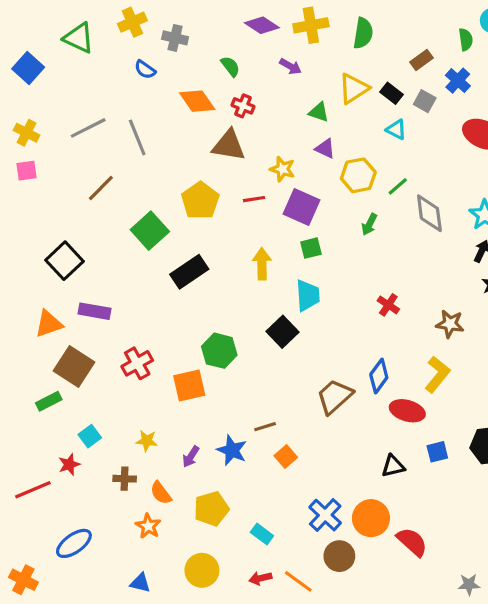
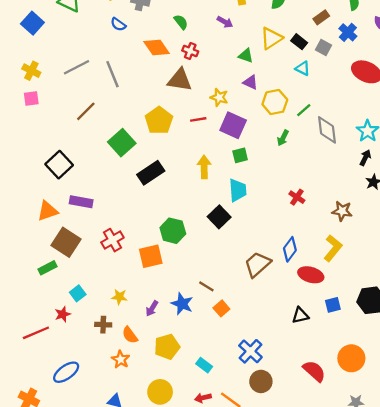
brown line: (265, 427) -> (206, 286), turned 49
orange circle: (371, 518) -> (351, 358), moved

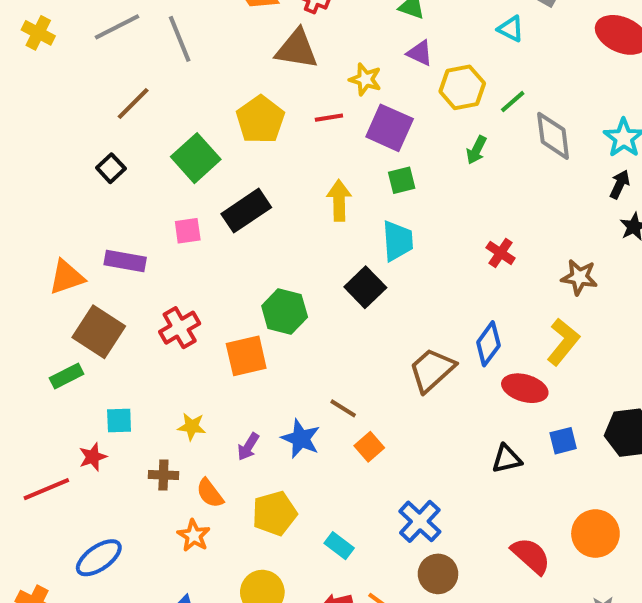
pink square: (31, 99) -> (188, 231), moved
black square: (59, 165) -> (111, 168), moved, size x0.6
cyan square: (78, 293) -> (119, 420), turned 35

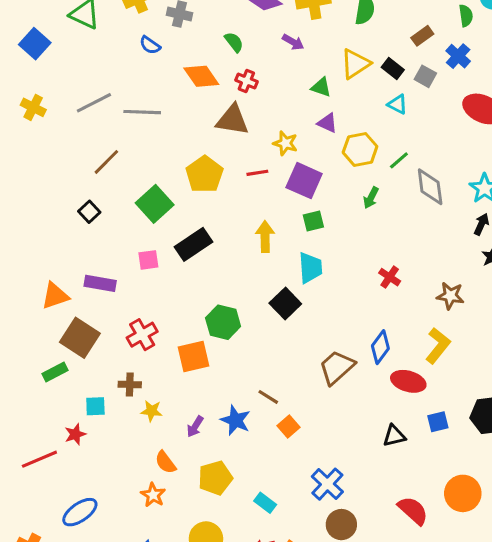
gray line: (180, 39) -> (142, 112), turned -66
brown cross: (163, 475) -> (130, 384), moved

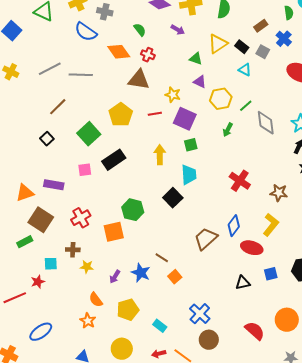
blue semicircle: (150, 45) -> (86, 32), size x1.6
red cross: (390, 277) -> (240, 181), size x1.5

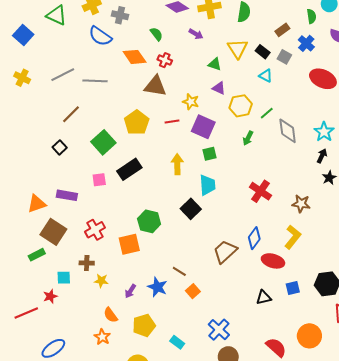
yellow triangle: (218, 44) -> (238, 49), turned -30

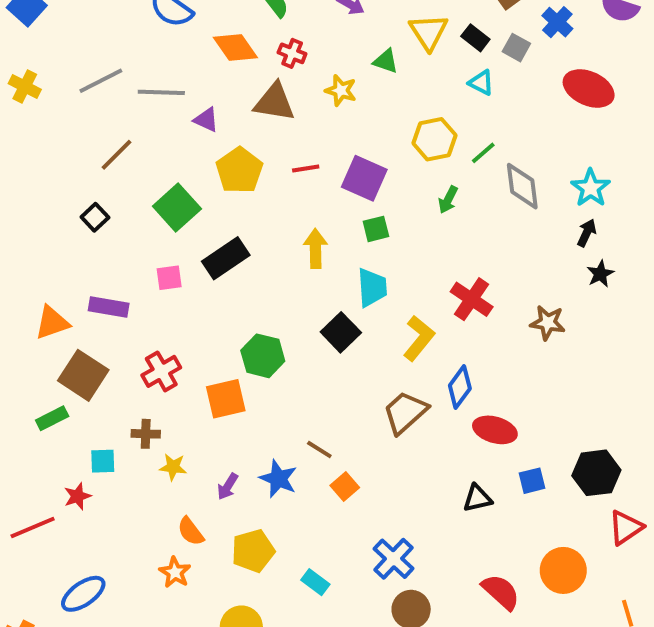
purple triangle: (219, 88) -> (206, 120), moved
yellow star: (191, 102) -> (341, 90), moved
yellow L-shape: (293, 237) -> (419, 338), moved

